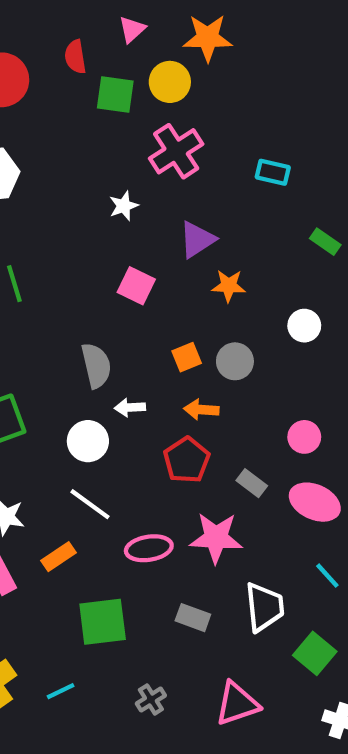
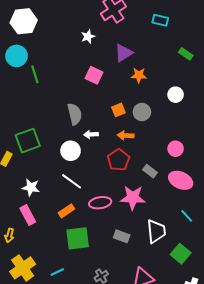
orange rectangle: (58, 557) -> (66, 211), moved

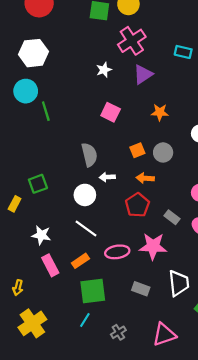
purple triangle: (124, 53) -> (143, 74), moved
green square: (28, 141) -> (38, 184), size x0.7
pink rectangle: (28, 215) -> (50, 265), moved
cyan line: (57, 272) -> (85, 320), moved, turned -32

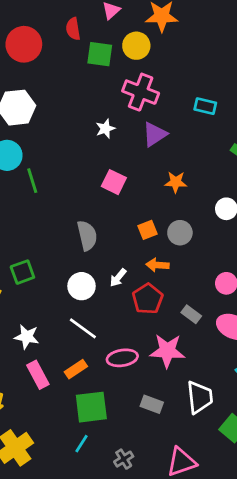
pink cross: (132, 41) -> (141, 92), turned -36
white arrow: (107, 177) -> (118, 278), moved, turned -48

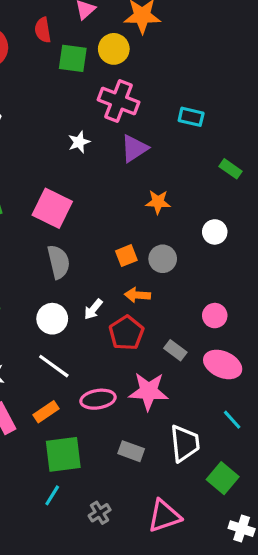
pink square: (114, 182) -> (52, 208), moved, size x1.4

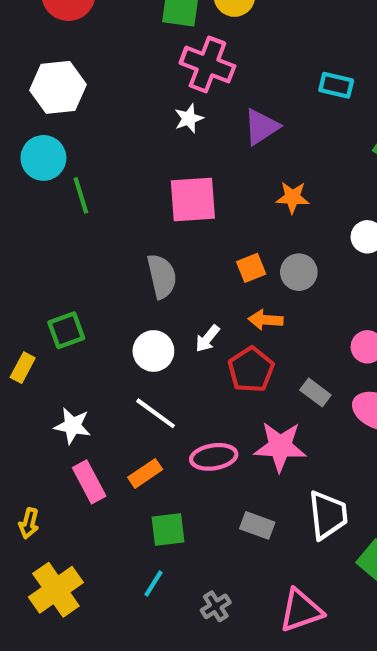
pink cross: (118, 101) -> (207, 65), moved
pink square: (52, 208) -> (193, 199), moved, turned -30
green square: (63, 454) -> (168, 530), size x0.7

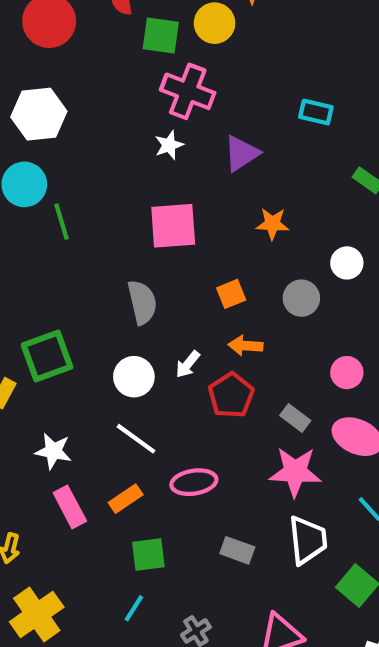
gray circle: (299, 272) -> (301, 298), moved
green square: (66, 330) -> (47, 356), size x1.4
pink star: (280, 446) -> (295, 472), moved

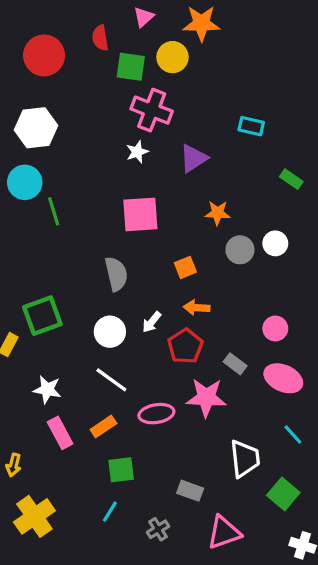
gray circle: (301, 298) -> (240, 250), moved
pink star: (295, 472) -> (206, 398), moved
gray rectangle: (237, 550) -> (190, 491), moved

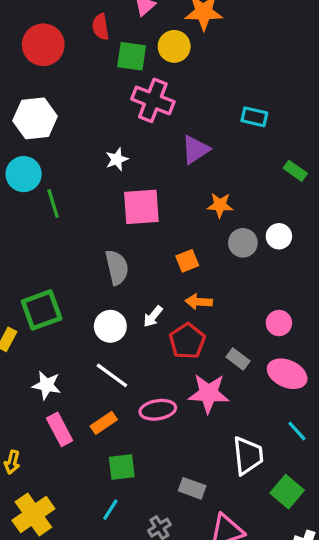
white star: (137, 152) -> (117, 159), moved

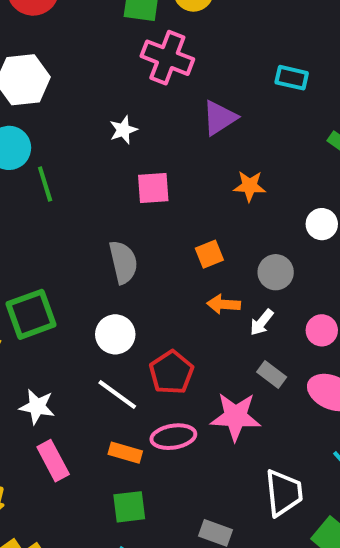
pink square: (141, 207) -> (153, 188), size x0.7
gray circle: (243, 243) -> (276, 272), moved
white arrow: (153, 316) -> (262, 322), moved
red pentagon: (187, 341) -> (171, 372), moved
orange rectangle: (104, 423) -> (125, 453), moved, turned 50

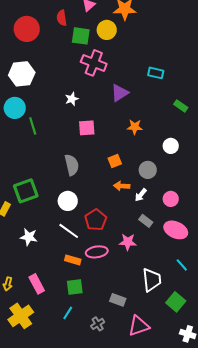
pink star: (236, 417) -> (128, 242), size x0.7
pink rectangle: (53, 461) -> (37, 284), moved

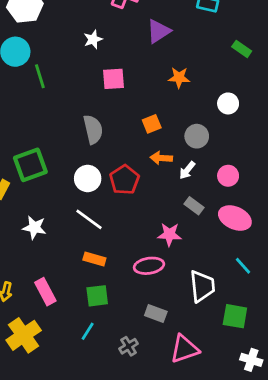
red pentagon: (96, 220) -> (124, 180), moved
pink ellipse: (97, 252) -> (149, 266), moved
green square: (176, 302) -> (235, 316), turned -30

